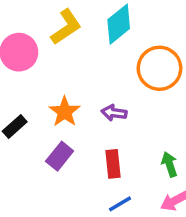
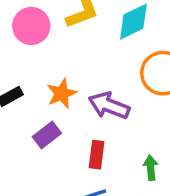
purple arrow: (114, 113) -> (109, 106), size x1.6

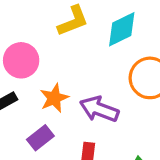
pink circle: (31, 26) -> (21, 60), moved

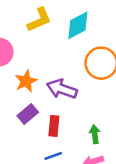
purple rectangle: (40, 138) -> (28, 114), moved

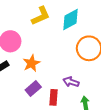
purple arrow: (62, 89) -> (71, 82), moved, size x0.7

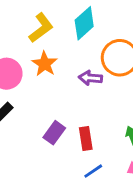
orange star: (31, 63) -> (45, 64), moved
purple arrow: (71, 82) -> (90, 78), moved

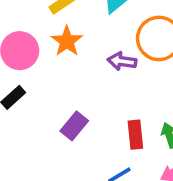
red rectangle: (86, 139) -> (135, 135), moved

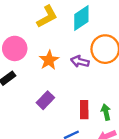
orange star: (67, 41) -> (49, 60), moved

